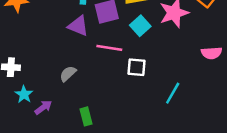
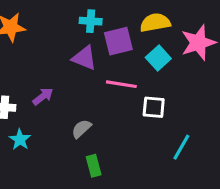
gray semicircle: (68, 74) -> (81, 129), moved
cyan line: (173, 93) -> (181, 147), moved
purple arrow: (43, 107) -> (43, 96), moved

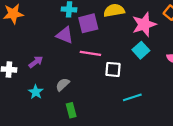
cyan square: (158, 58) -> (141, 50), moved
cyan star: (20, 140) -> (36, 92), moved
cyan line: (181, 147) -> (132, 97), turned 42

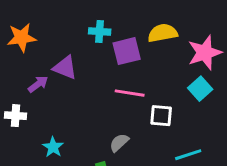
purple triangle: (65, 35) -> (65, 68), moved
purple arrow: (36, 62) -> (38, 84), moved
gray semicircle: (63, 84) -> (119, 143), moved

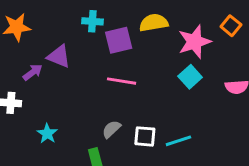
white square: (161, 116) -> (145, 136), moved

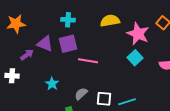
purple square: (119, 40) -> (68, 44), moved
pink star: (194, 42) -> (138, 34), turned -30
cyan star: (47, 134) -> (52, 84), moved

